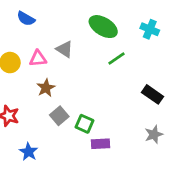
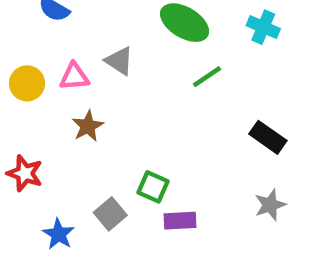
gray square: (59, 116) -> (110, 214), moved

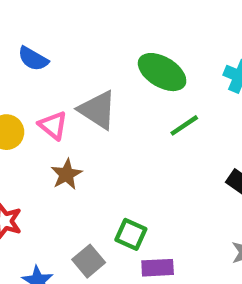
gray triangle: (119, 61) -> (98, 110), size x1.4
pink triangle: (74, 77) -> (53, 125), turned 44

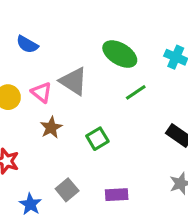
green square: (131, 234) -> (97, 139), moved, turned 35

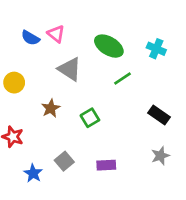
pink triangle: (42, 92) -> (56, 34), moved

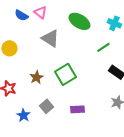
green line: (122, 79) -> (103, 47), moved
brown star: (51, 108) -> (36, 77), moved
green square: (90, 118) -> (65, 74), size x1.5

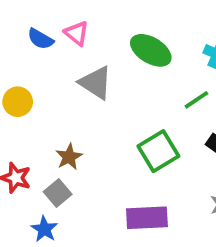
green square: (65, 74) -> (158, 151), moved
gray square: (46, 106) -> (58, 193), moved
purple rectangle: (77, 109) -> (147, 218), size x1.5

